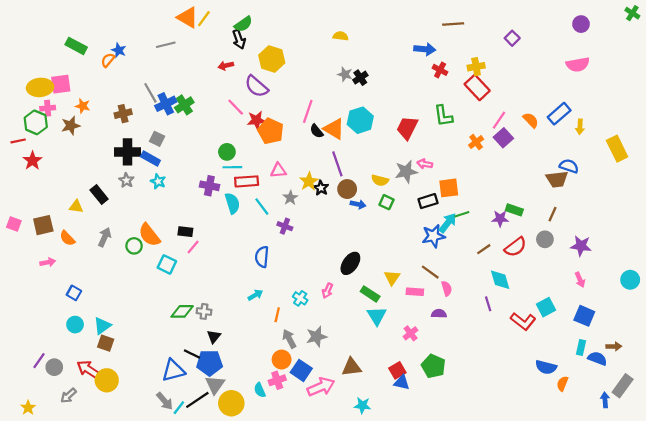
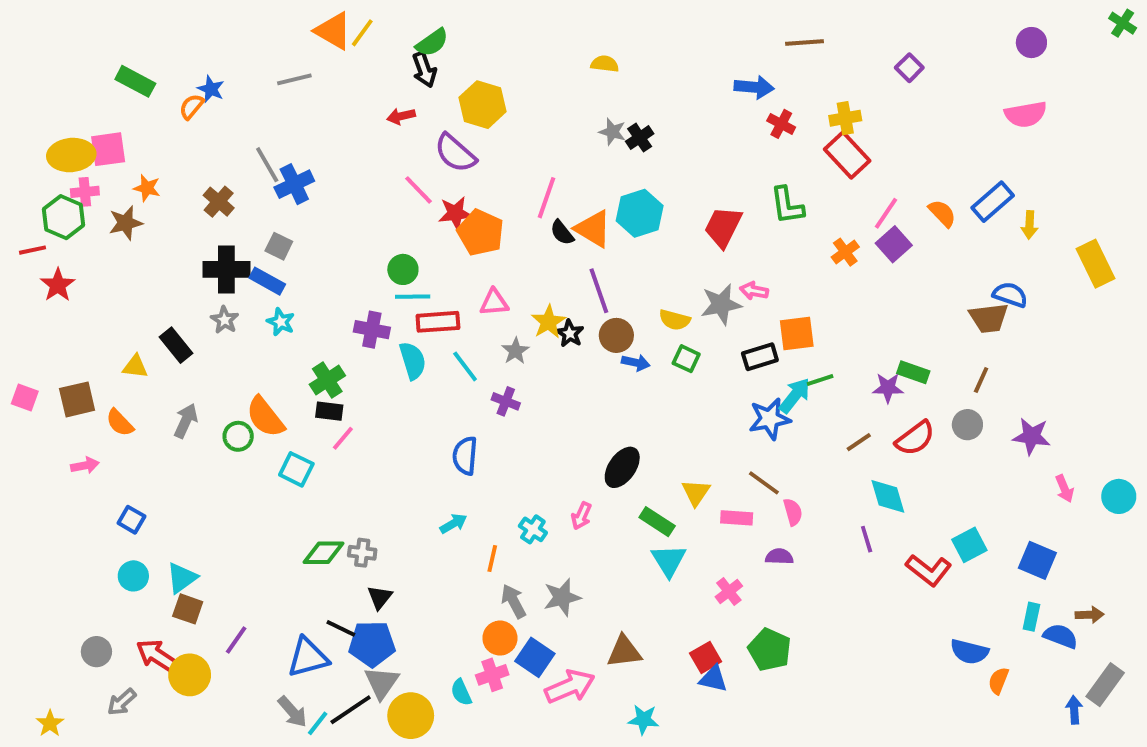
green cross: (184, 105) -> (327, 380), moved
brown cross: (123, 114) -> (219, 202), turned -35
pink arrow: (580, 280) -> (1064, 489), moved
purple line: (39, 361) -> (236, 640), moved

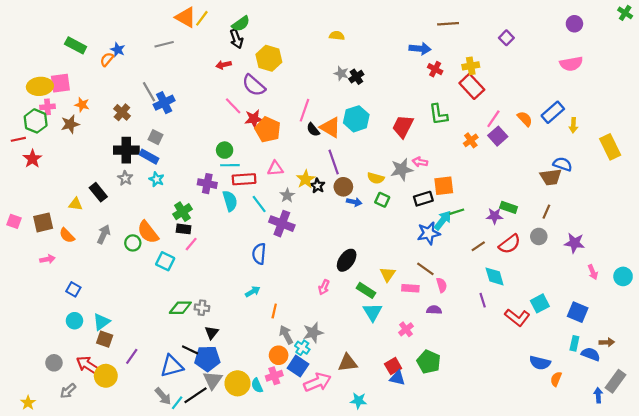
purple cross: (506, 401) -> (282, 224), size x1.6
cyan cross: (533, 529) -> (302, 348), moved
yellow circle: (411, 716) -> (238, 383), moved

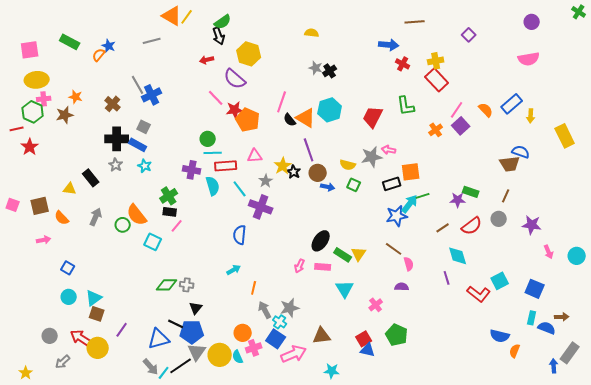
pink square: (60, 83) -> (30, 50), moved
pink rectangle: (410, 288) -> (323, 267), moved
green rectangle: (366, 290) -> (343, 255), moved
orange circle: (279, 355) -> (243, 333), moved

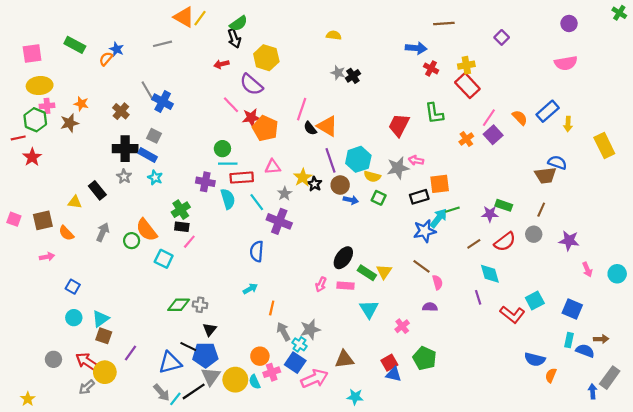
blue cross: (152, 95) -> (163, 102), turned -36
cyan hexagon: (330, 110) -> (358, 159), moved
gray arrow: (63, 362) -> (87, 387), moved

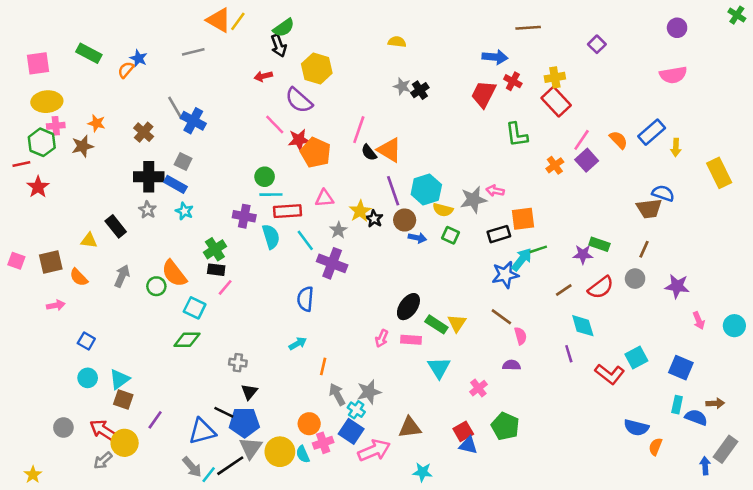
red trapezoid: (399, 125) -> (484, 94), moved
green diamond: (179, 305) -> (187, 340), moved

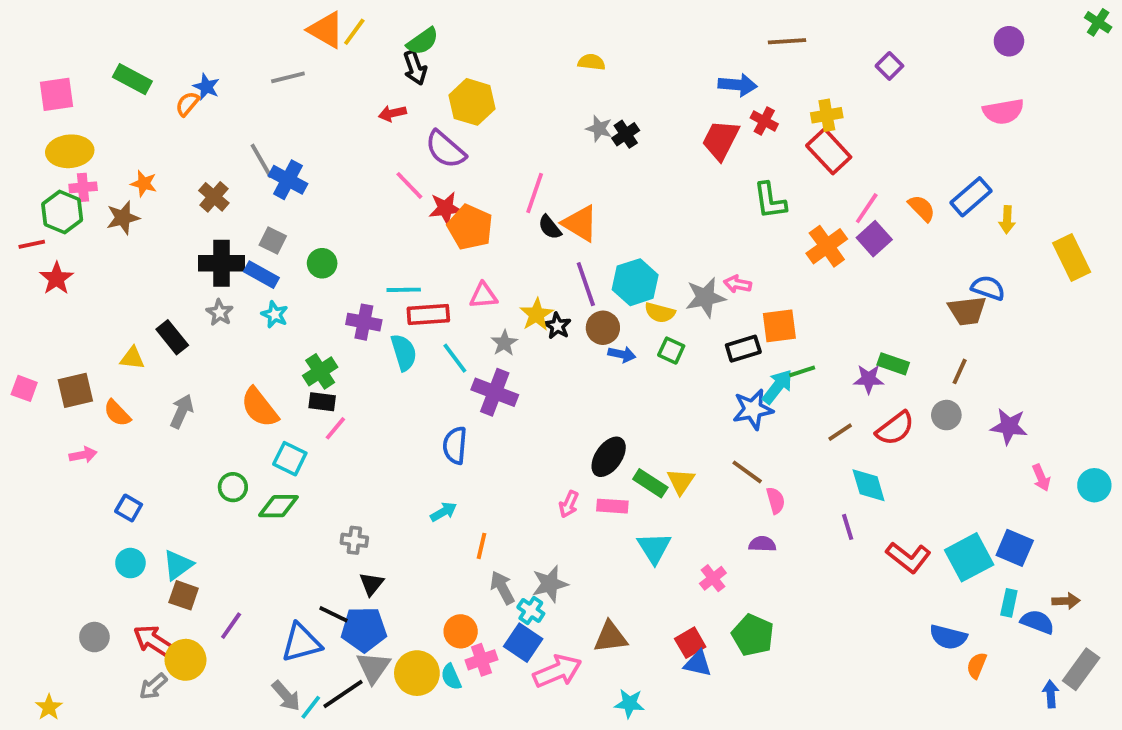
orange cross: (555, 165) -> (827, 246), size x1.5
green circle: (265, 177) -> (322, 263), moved
green circle: (156, 286) -> (233, 487), moved
cyan square: (636, 358) -> (969, 557), moved, size x1.4

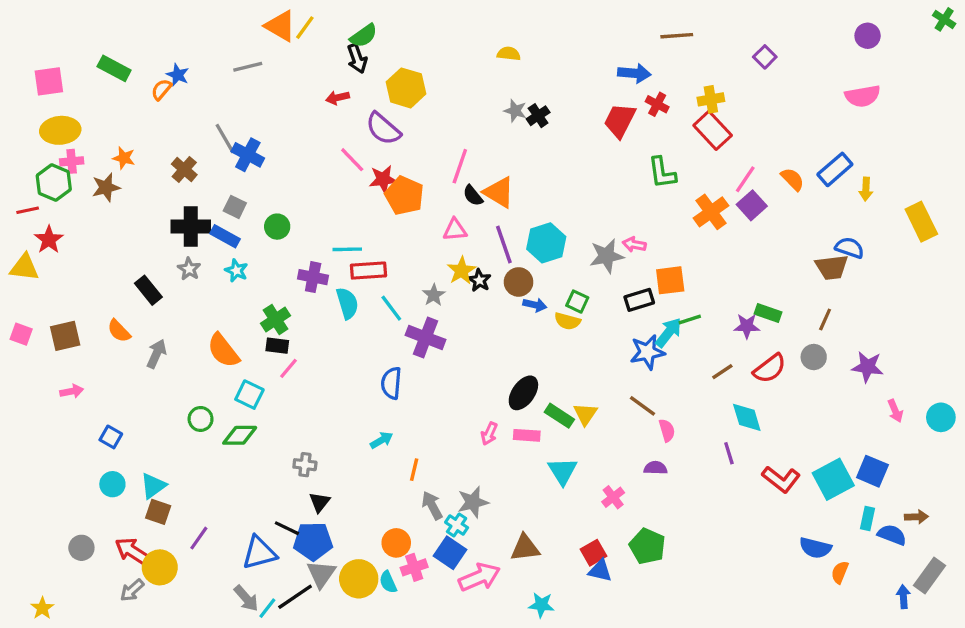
pink triangle: (483, 295) -> (455, 230), moved
yellow semicircle: (660, 313) -> (567, 321), moved
yellow triangle: (132, 358) -> (24, 267), moved, size x1.4
orange semicircle: (117, 413) -> (119, 331), moved

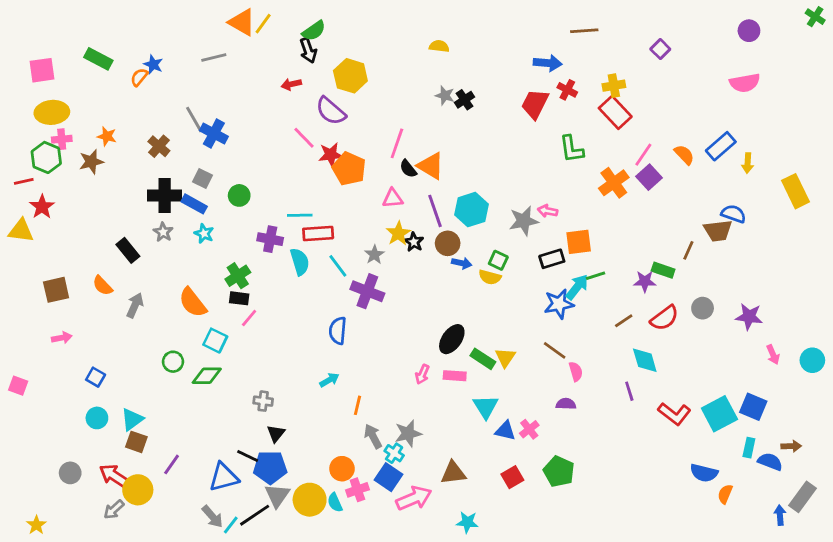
brown line: (825, 319) -> (688, 250), moved
pink square: (21, 334) -> (18, 386), moved
blue triangle: (600, 571) -> (505, 431), moved

